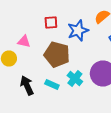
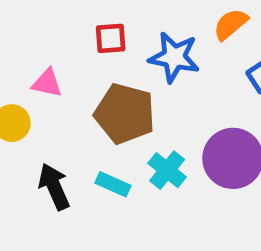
blue star: (78, 30) -> (174, 57), turned 30

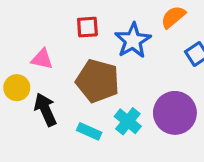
blue star: (174, 57) -> (133, 41), turned 30
black arrow: (54, 187) -> (45, 110), moved

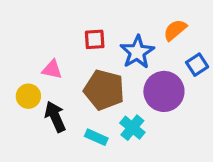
purple circle: (175, 113) -> (164, 91), moved

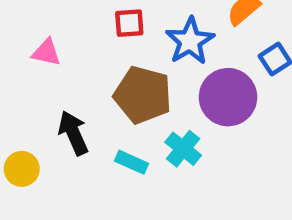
pink triangle: (52, 69) -> (46, 52), moved
yellow circle: (28, 96) -> (22, 169), moved

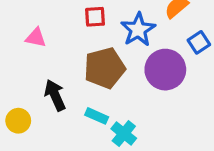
brown pentagon: (143, 95) -> (105, 68), turned -30
cyan cross: (183, 149) -> (124, 134), moved

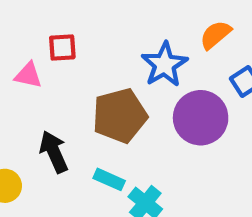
red square: (95, 17) -> (62, 48), moved

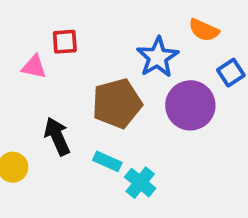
orange semicircle: (215, 35) -> (204, 30), turned -116

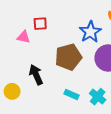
cyan rectangle: (107, 161) -> (72, 95), moved
cyan cross: (140, 183) -> (98, 97), moved

